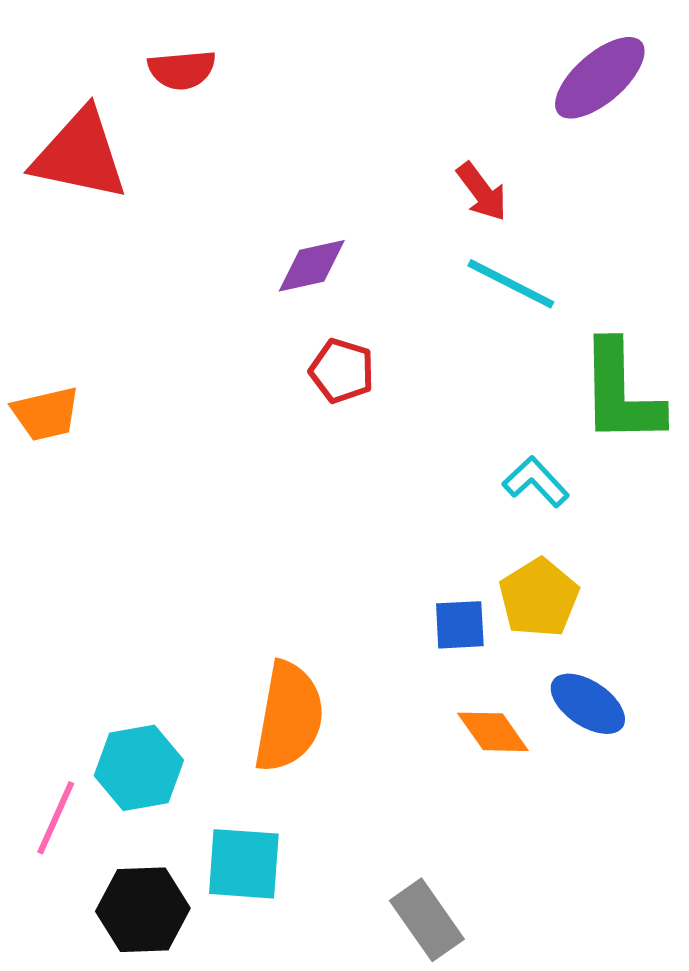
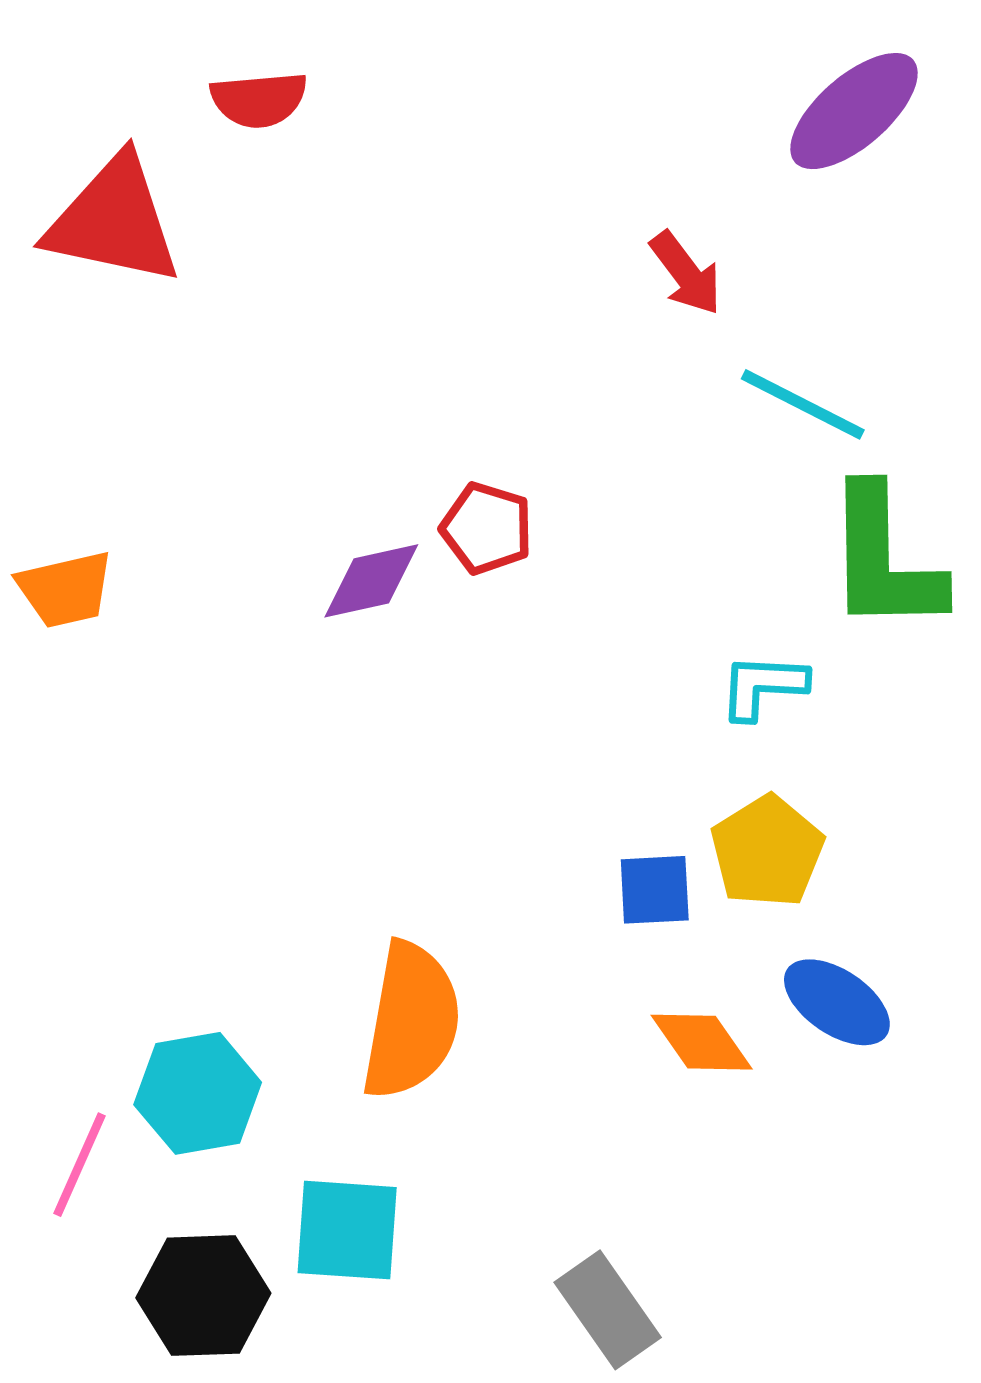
purple diamond: (312, 266) -> (371, 581), moved
cyan line: (511, 284) -> (803, 404), moved
cyan L-shape: (536, 482) -> (763, 686), turned -44

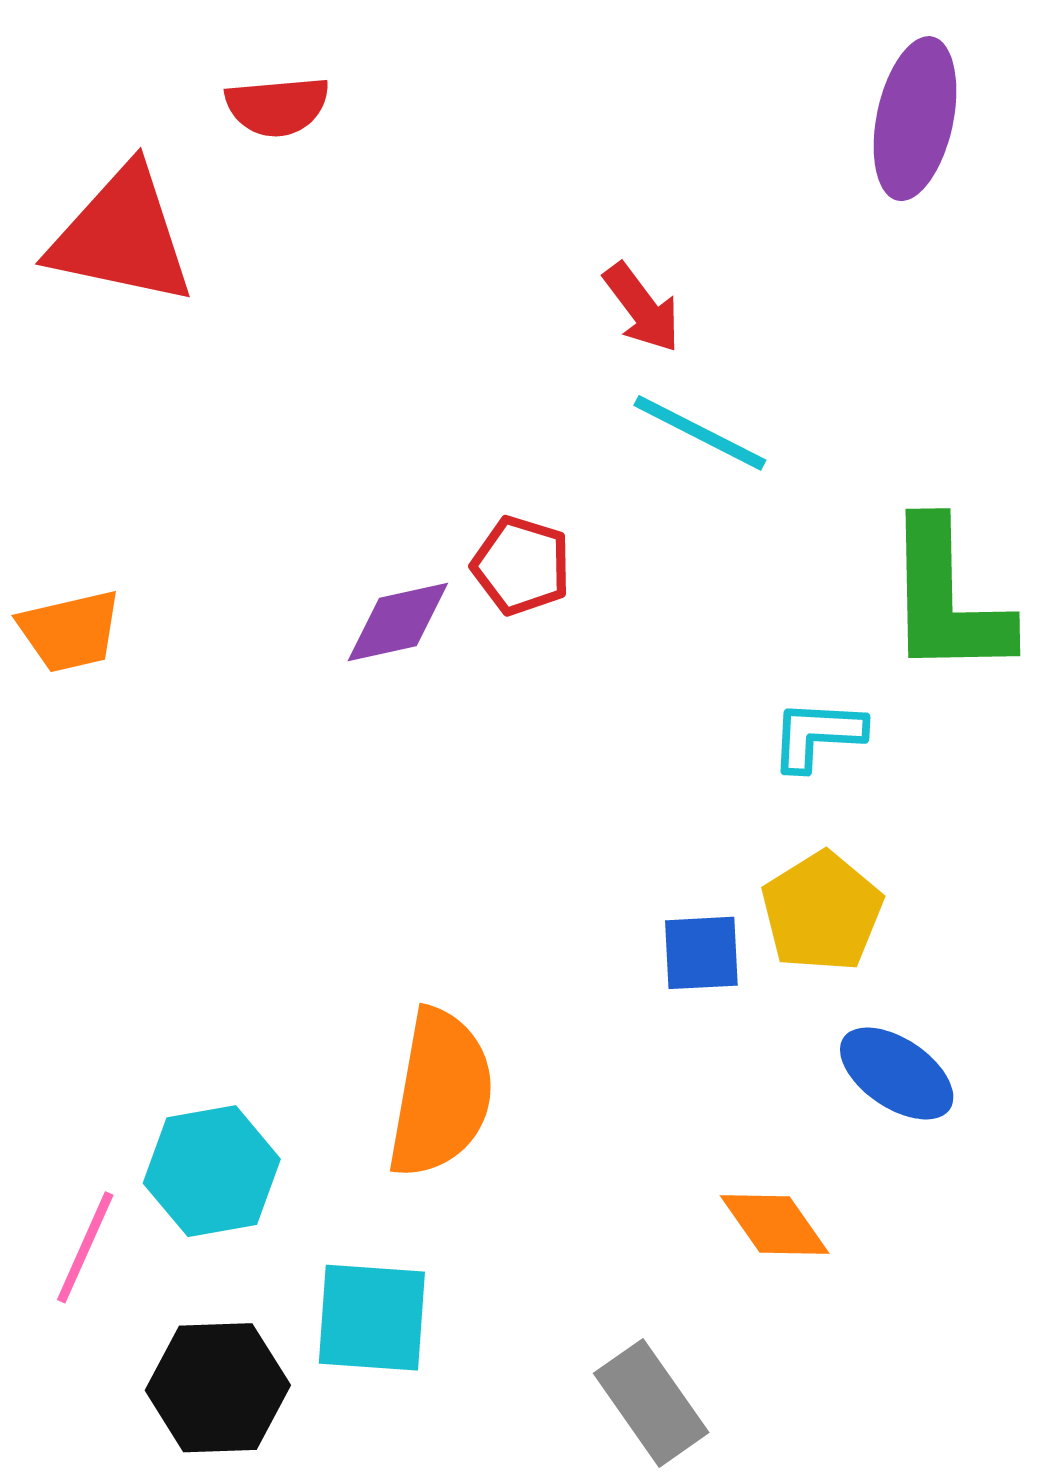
purple ellipse: (854, 111) -> (915, 119), turned -37
red arrow: (686, 273) -> (642, 308), moved
cyan line: (803, 404) -> (700, 433), moved
orange diamond: (702, 1042) -> (775, 1224), moved

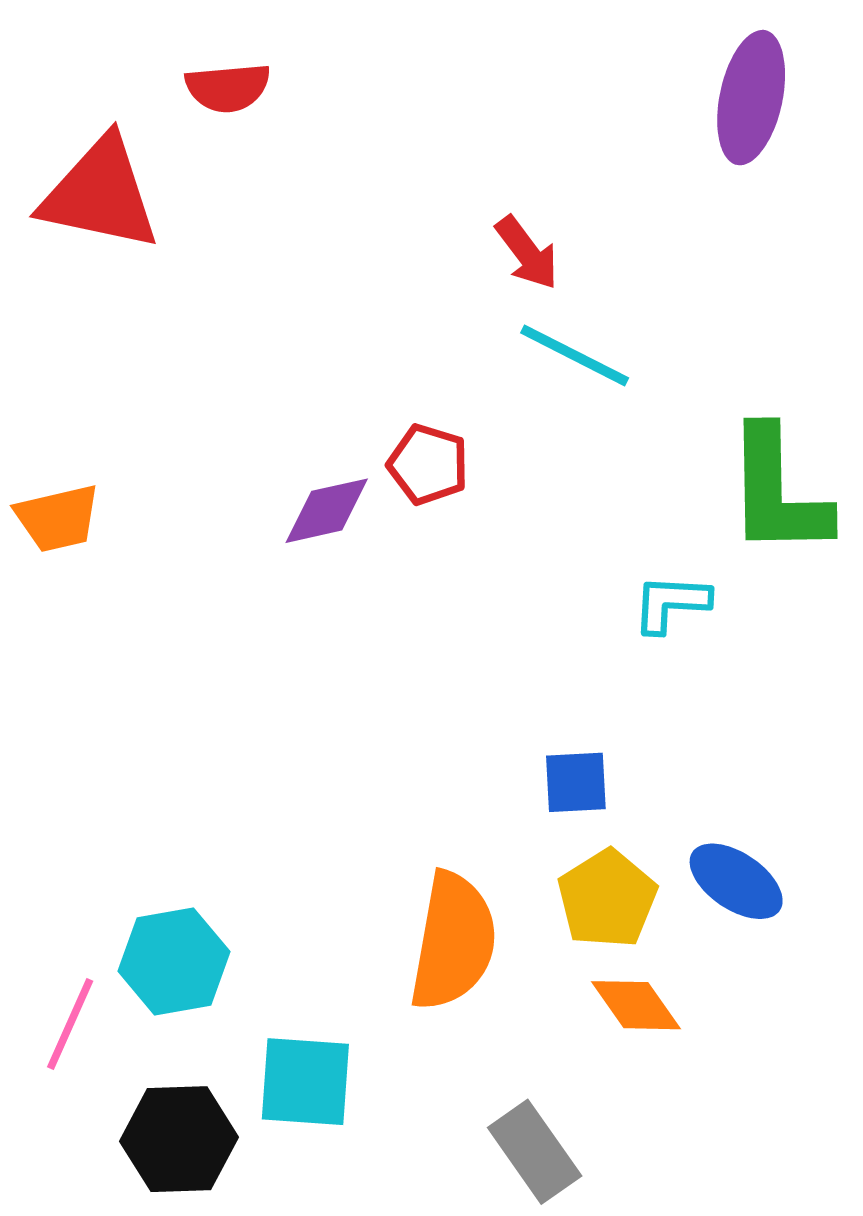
yellow pentagon: (822, 912) -> (607, 899), moved
orange semicircle: (441, 1093) -> (453, 941), moved

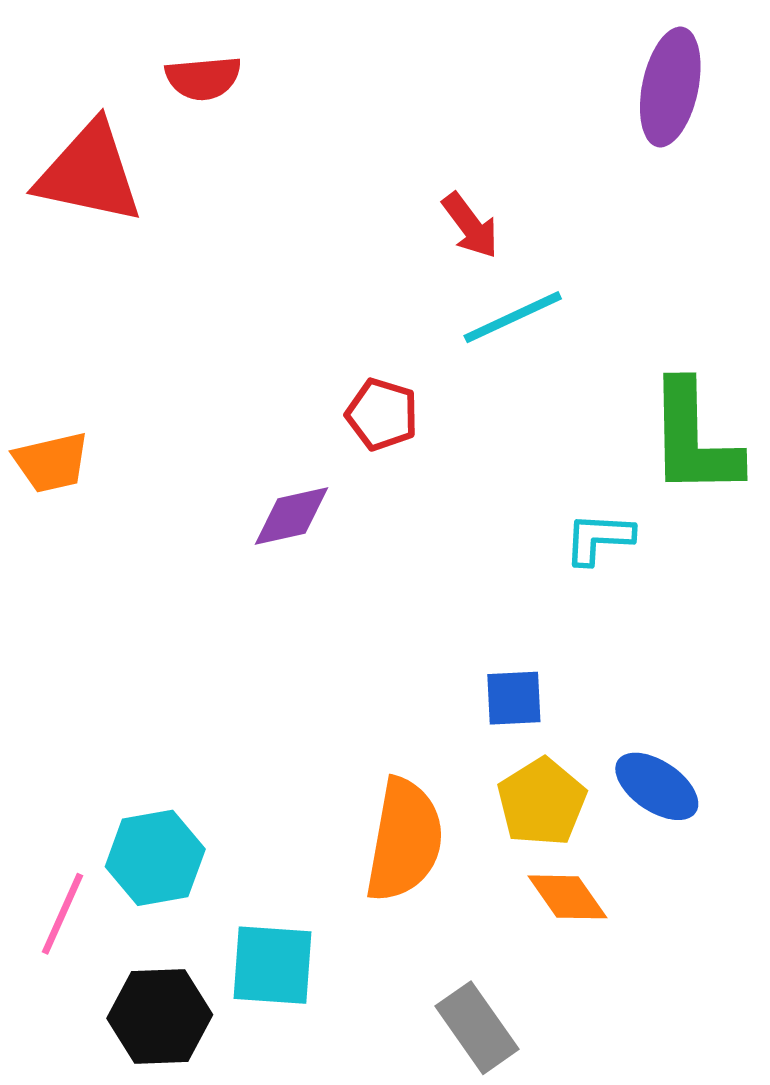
cyan line: (575, 355) -> (513, 317), turned -52
purple diamond: (327, 511) -> (292, 516), moved

